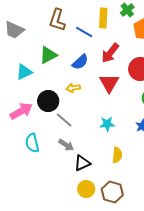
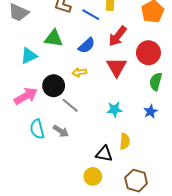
green triangle: (48, 55) -> (54, 38), turned 36
gray arrow: (66, 145) -> (61, 131), moved
black triangle: (82, 163) -> (104, 154), moved, turned 36
brown hexagon: (112, 192) -> (136, 181), moved

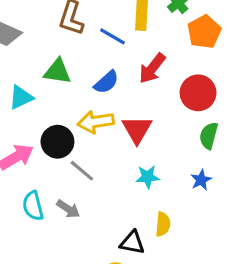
red triangle: (117, 67) -> (137, 129), moved
yellow arrow: (79, 72) -> (96, 122), size x1.6

